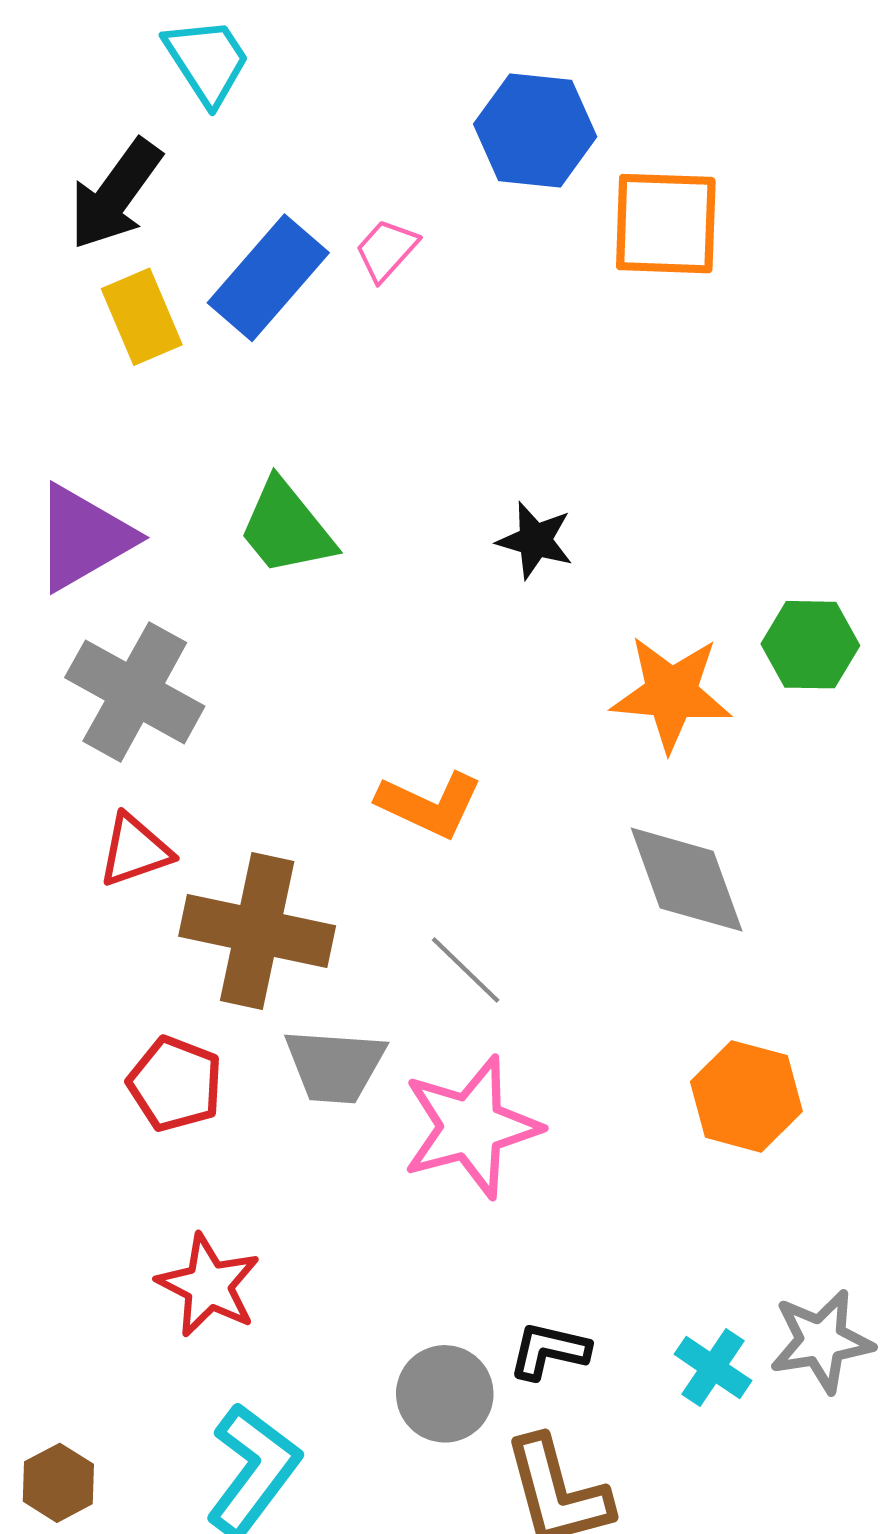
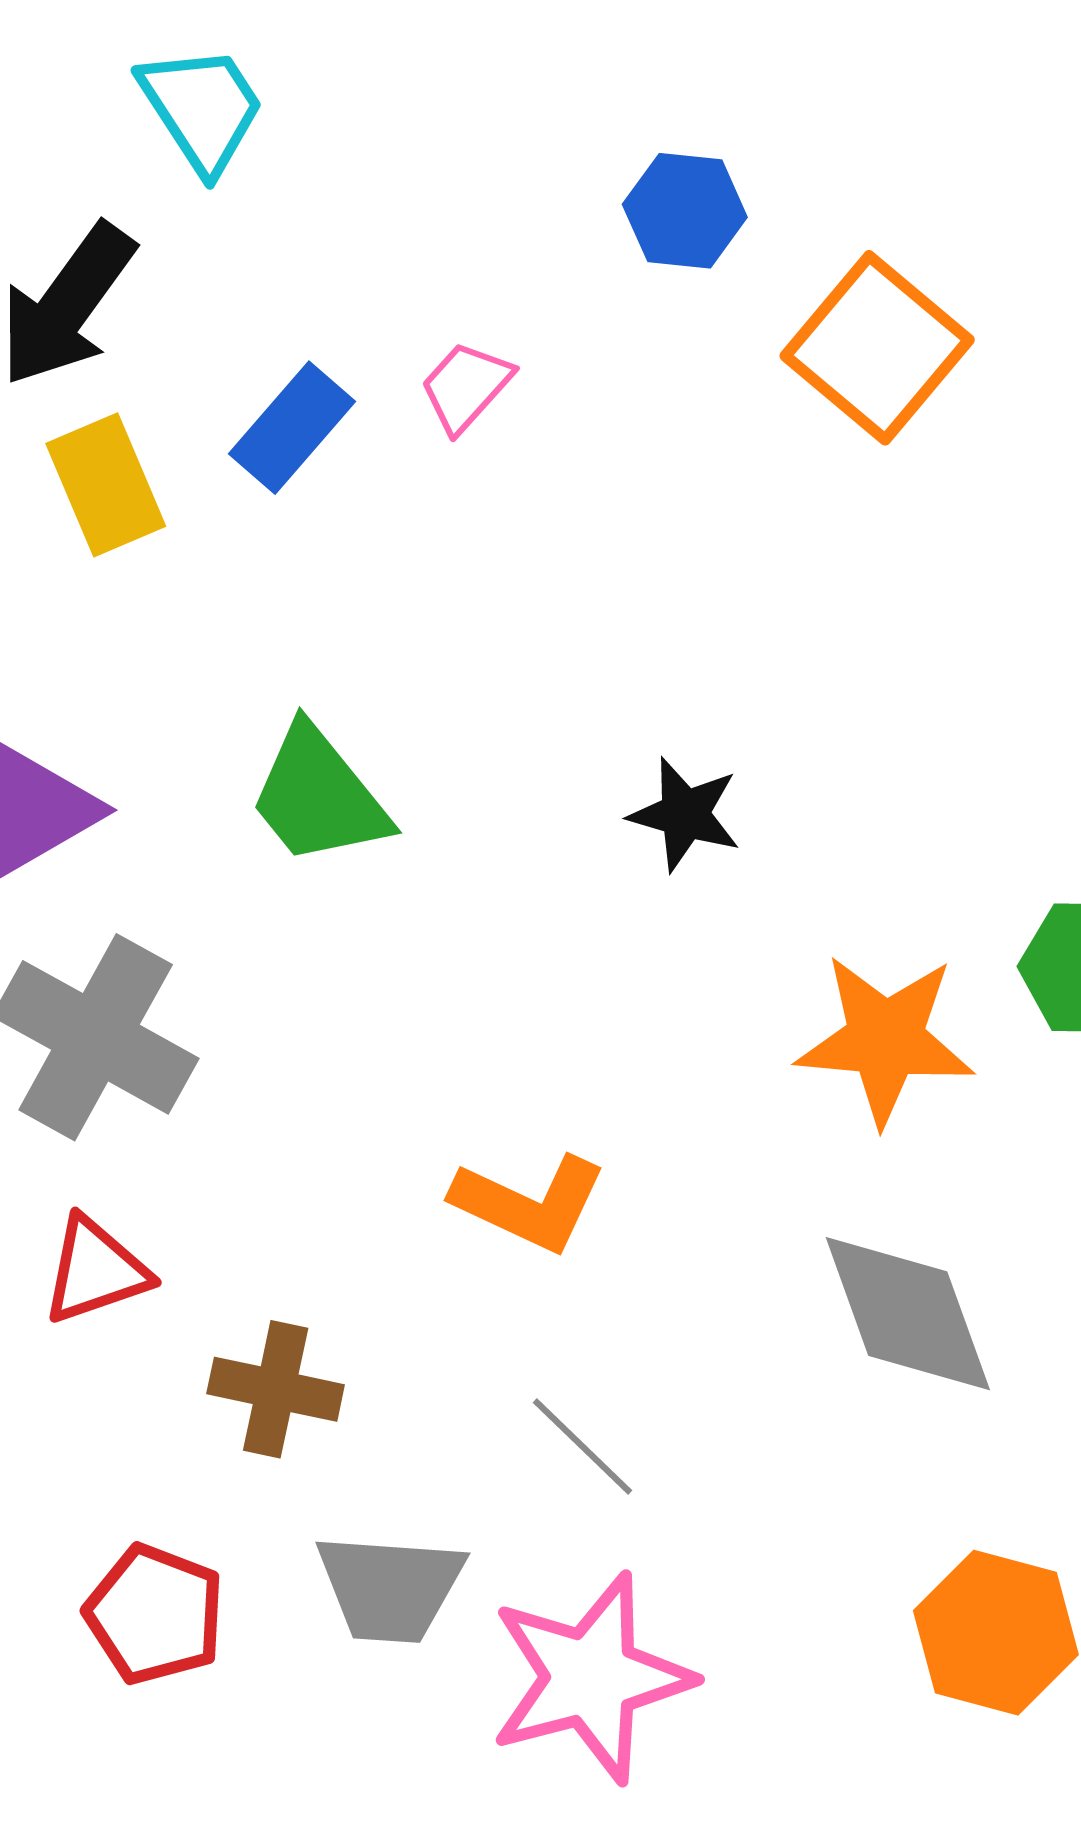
blue hexagon: (535, 130) -> (685, 211), size x0.7
orange square: (666, 224) -> (877, 348), turned 38
blue rectangle: (268, 278) -> (292, 428), size x0.7
brown cross: (257, 931) -> (276, 1389), size x0.6

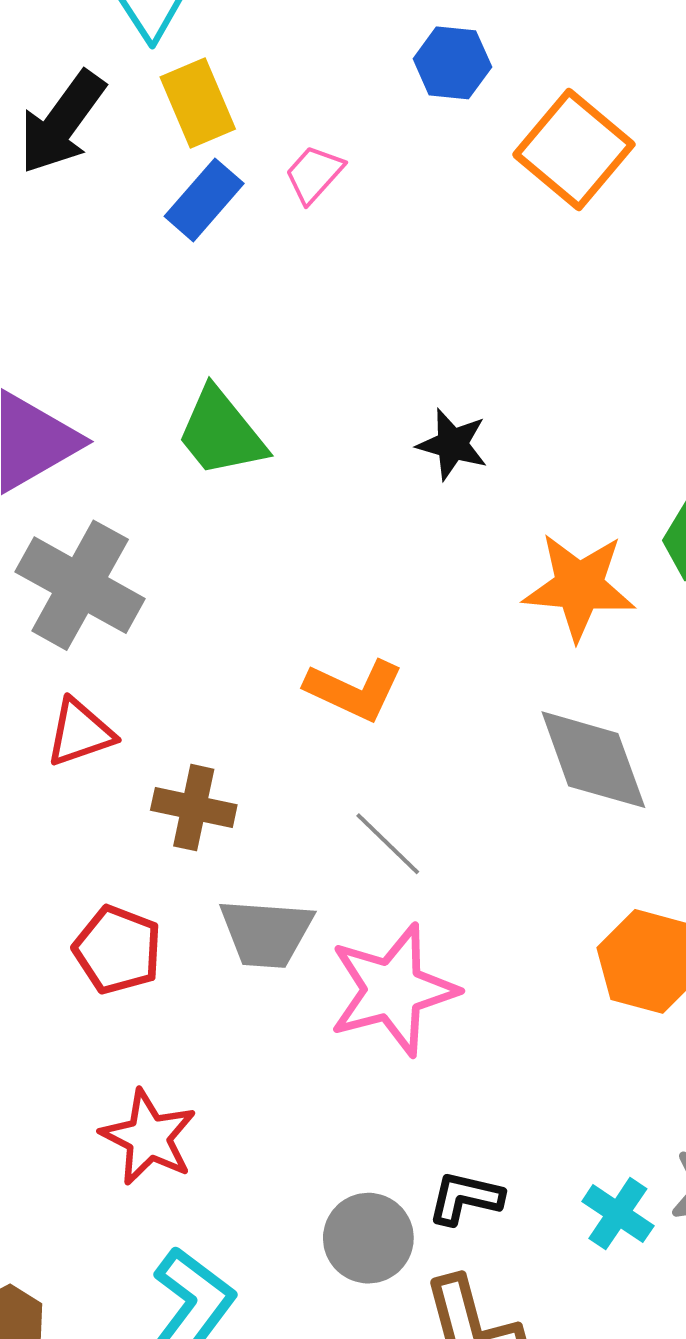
yellow rectangle: (106, 485) -> (198, 103), moved

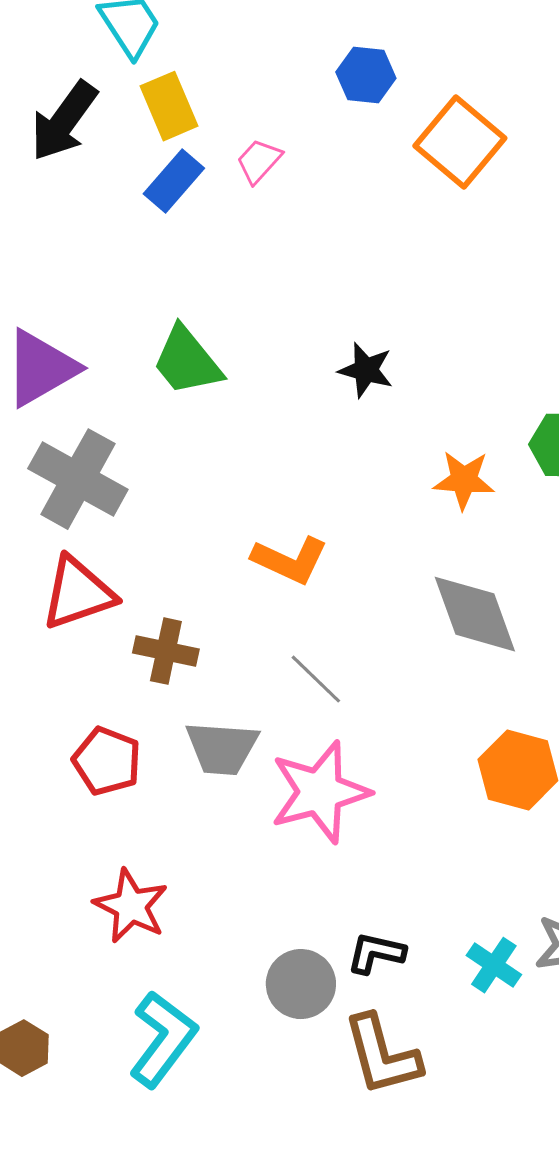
orange star: (579, 586) -> (464, 480), size x0.7
red triangle: (80, 733) -> (78, 593), size x1.4

